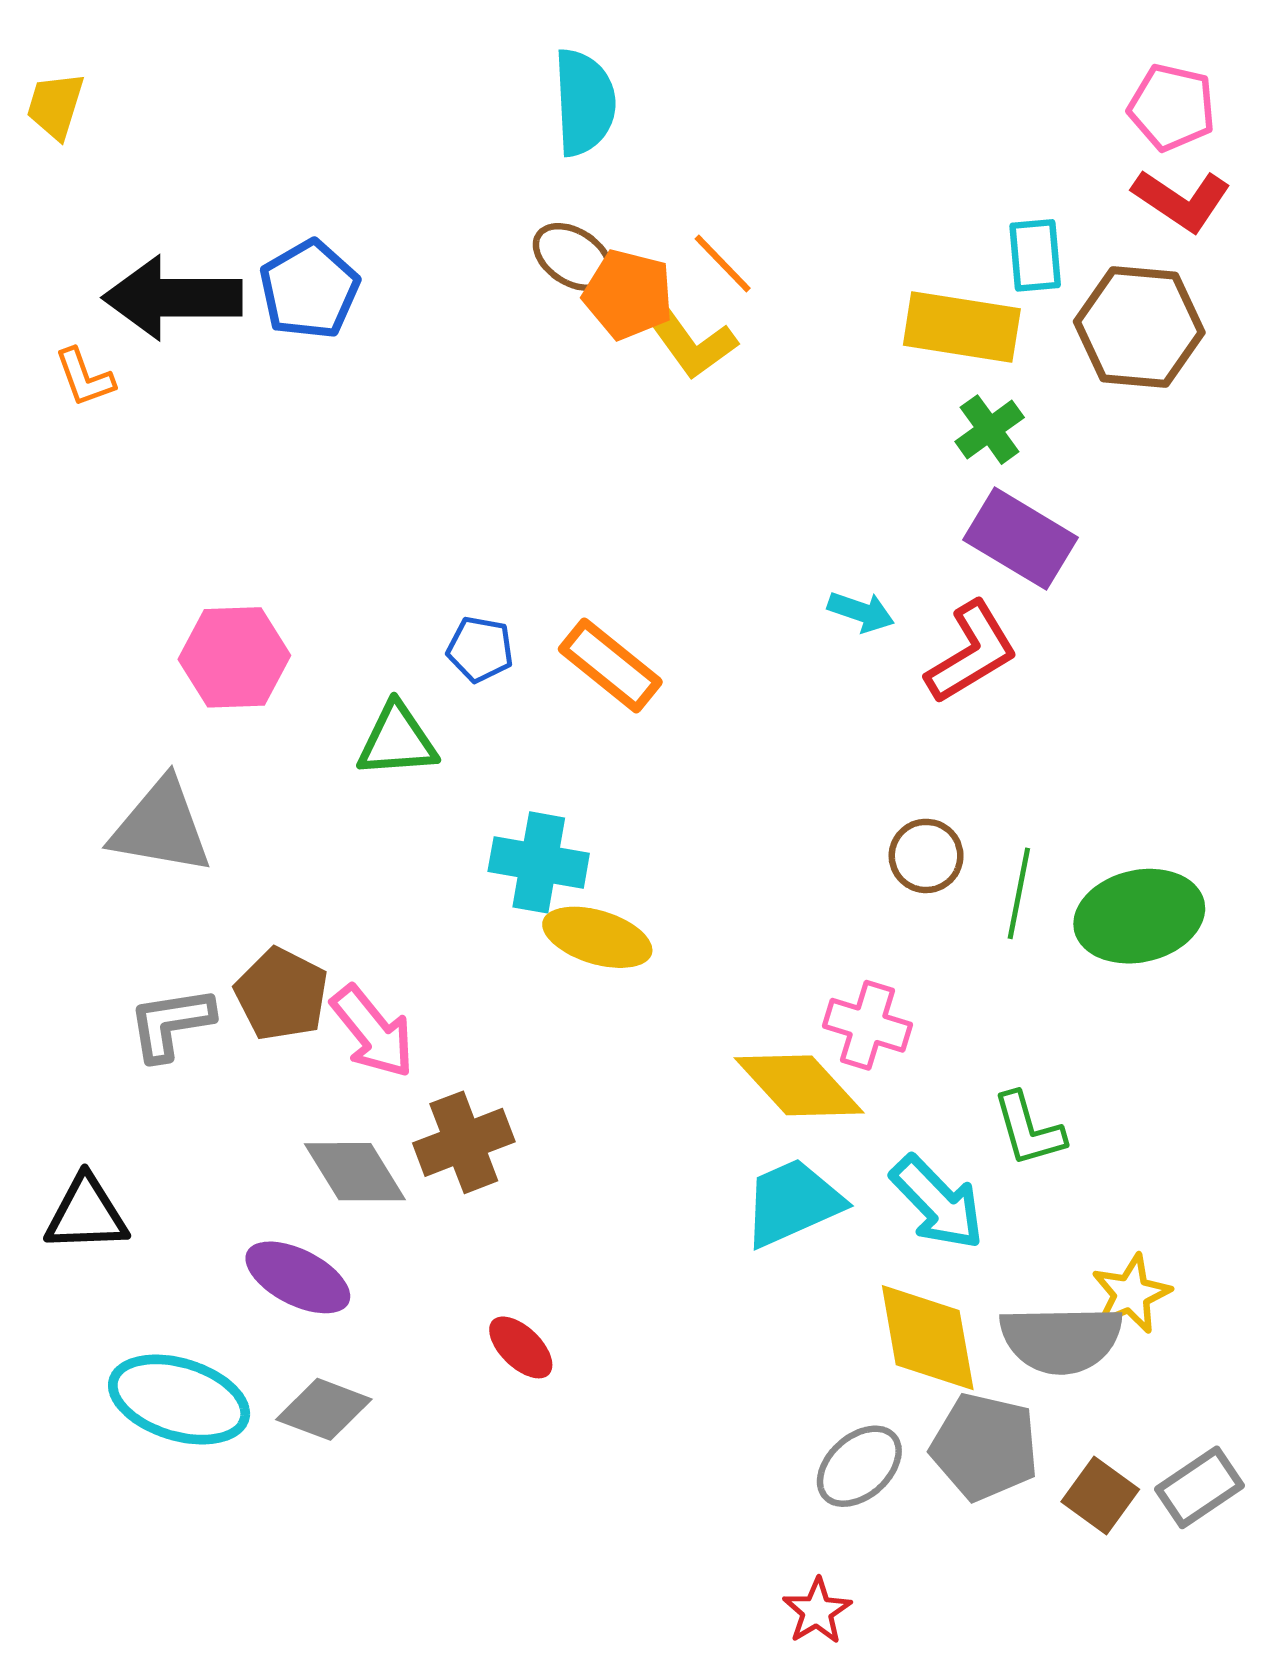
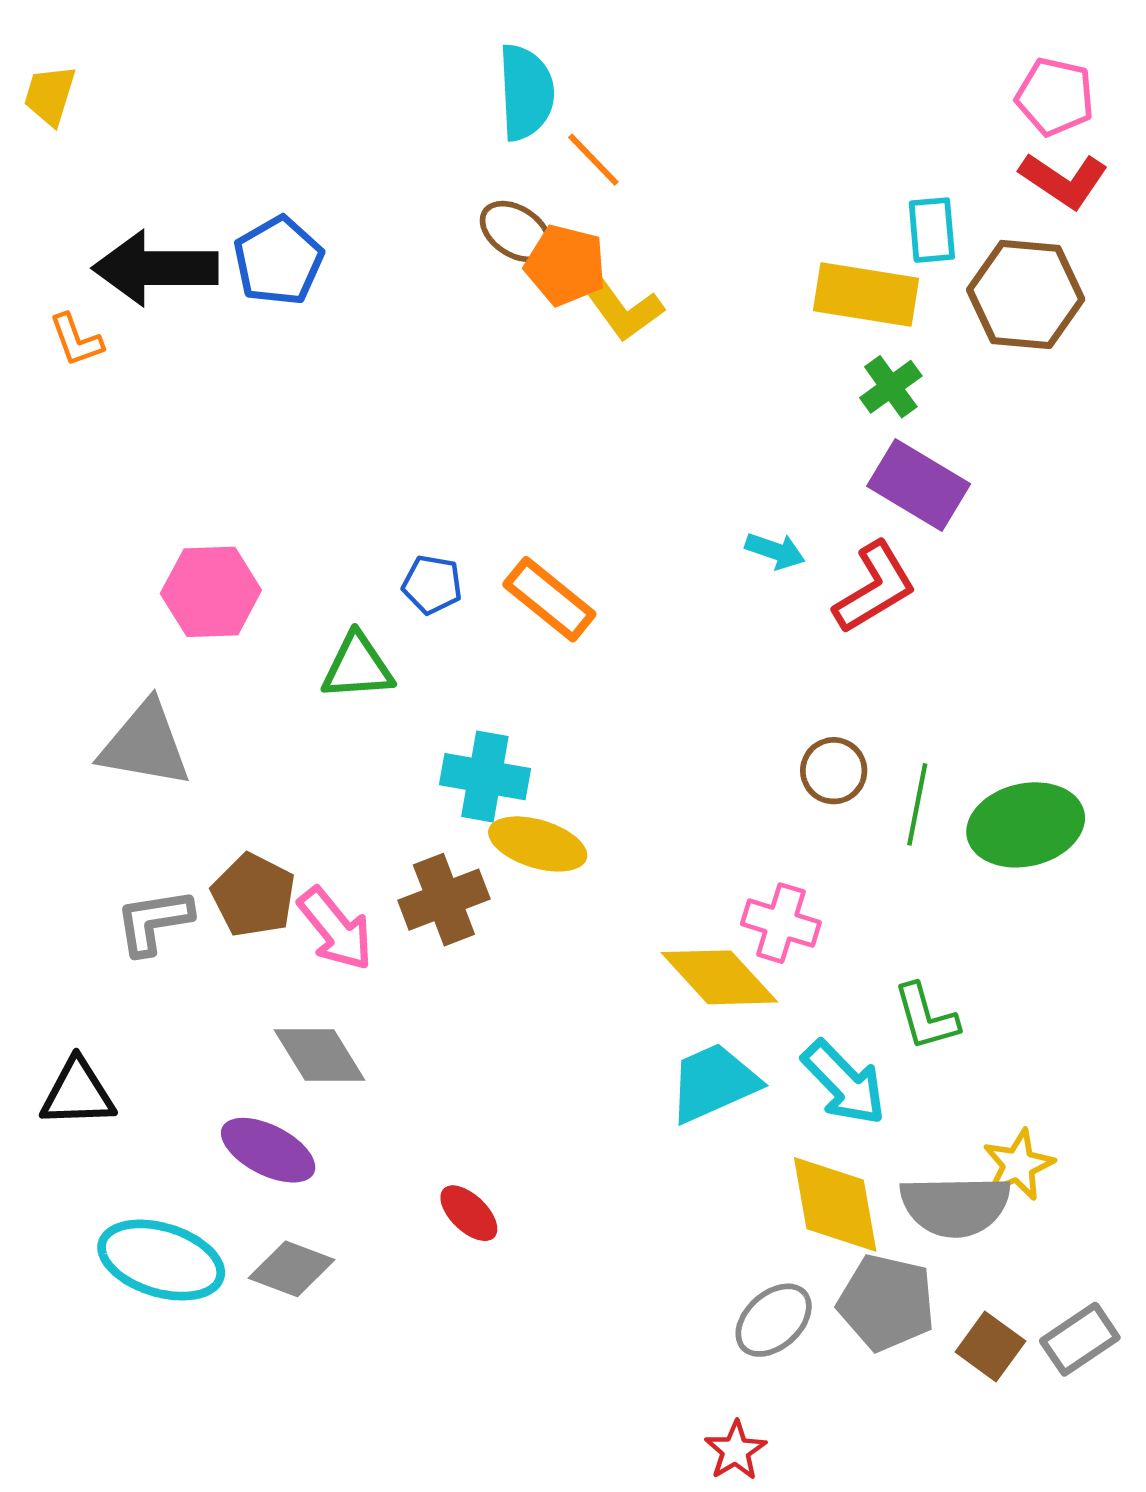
orange line: (723, 264) -> (593, 160), moved
brown cross: (464, 1142) -> (444, 900), moved

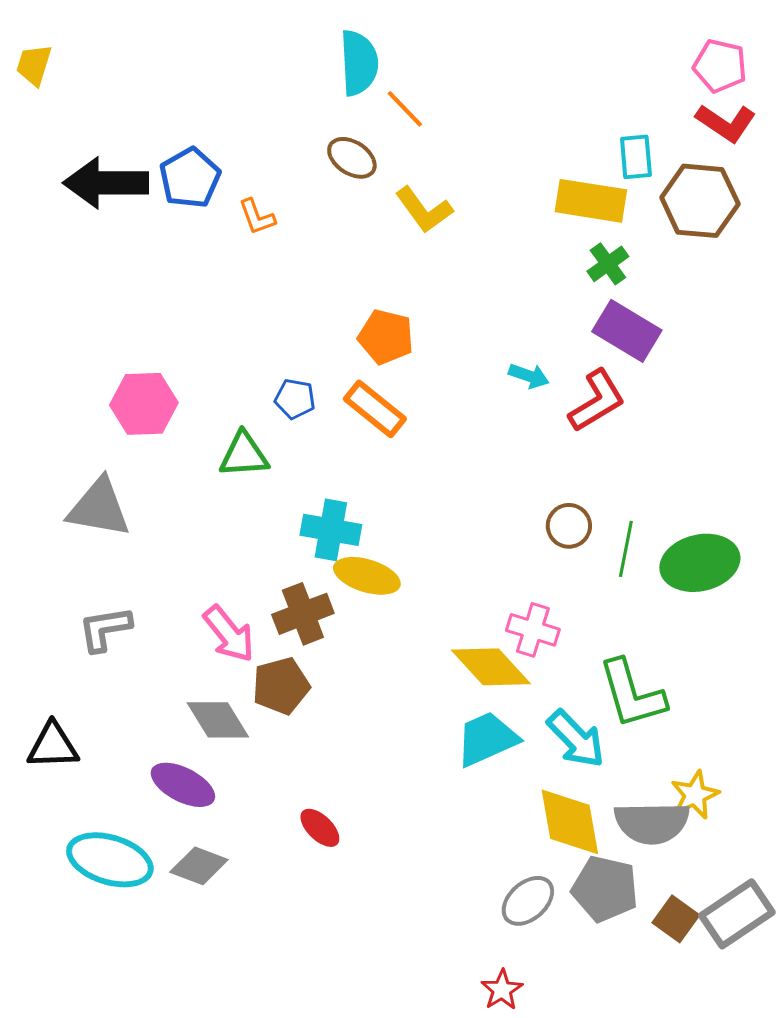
orange pentagon: (566, 265) -> (386, 337), moved
orange L-shape: (76, 340) -> (257, 217), moved
brown pentagon: (253, 895) -> (281, 686), moved, turned 30
green L-shape: (926, 1017) -> (632, 694), size x1.5
gray rectangle: (1080, 1339) -> (737, 914), size x1.4

